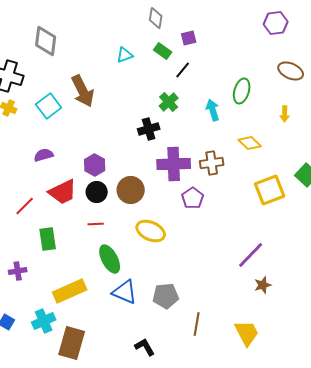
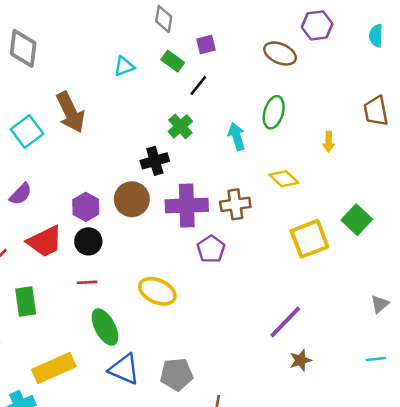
brown ellipse: (291, 71) -> (280, 54), moved
purple semicircle: (44, 155) -> (21, 194), turned 150
brown circle: (131, 190) -> (132, 199), moved

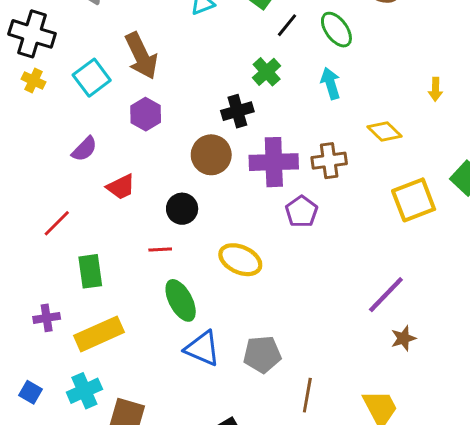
green ellipse: (274, 112) -> (336, 30), moved, turned -52
purple hexagon: (86, 207) -> (146, 114), moved
red trapezoid: (45, 241) -> (121, 187), moved, size x0.7
black circle: (88, 241) -> (182, 209), moved
yellow rectangle: (54, 368) -> (99, 334), moved

